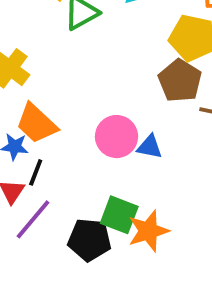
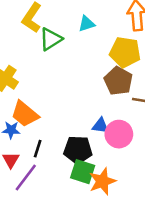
pink circle: (117, 137) -> (119, 134), moved
black line: (36, 172) -> (38, 149), moved
black pentagon: (89, 240) -> (78, 150), moved

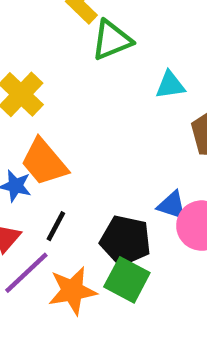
cyan triangle: (86, 24) -> (170, 85), moved
orange star: (102, 181) -> (72, 291), moved

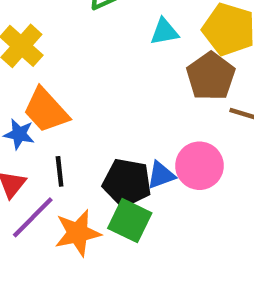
blue triangle: (172, 205) -> (161, 175), moved, turned -36
black line: (56, 226) -> (60, 171), turned -32

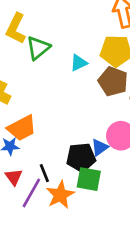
orange trapezoid: (46, 110) -> (22, 128), turned -60
black line: (60, 171) -> (44, 173), moved

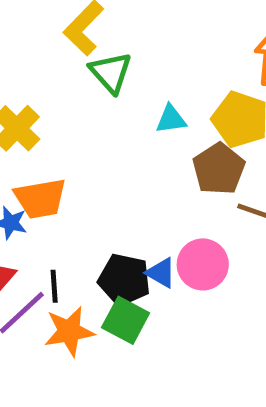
green triangle: (38, 48) -> (111, 72), turned -50
blue triangle: (100, 147) -> (161, 273), turned 48

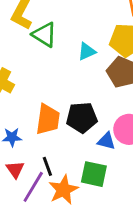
orange trapezoid: (40, 198) -> (48, 119), moved, turned -56
black pentagon: (124, 280) -> (82, 118), moved

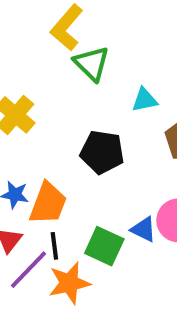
black pentagon: (82, 118) -> (102, 152), moved
orange trapezoid: (48, 119) -> (48, 203), moved
green square: (94, 174) -> (104, 246), moved

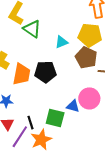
orange trapezoid: (48, 203) -> (22, 74), moved

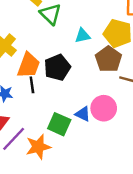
black pentagon: (45, 72) -> (57, 67), turned -30
black line: (30, 123) -> (32, 85), moved

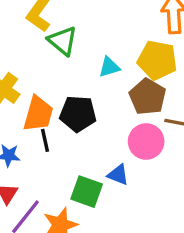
black pentagon: (57, 67) -> (78, 114), turned 30
pink circle: (104, 108) -> (146, 141), moved

